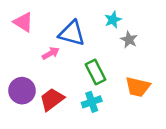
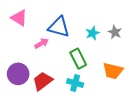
cyan star: (113, 20) -> (92, 33), moved
gray star: (129, 40) -> (115, 32), moved
cyan cross: (92, 102) -> (75, 83), turned 35

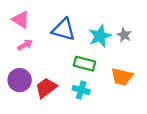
cyan star: (92, 33) -> (100, 36), size x1.5
pink arrow: (42, 43) -> (25, 45), moved
green rectangle: (78, 59) -> (85, 64), turned -48

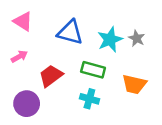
pink arrow: (25, 45) -> (19, 56), moved
purple circle: (20, 80) -> (27, 104), moved
red trapezoid: (46, 88) -> (51, 76), moved

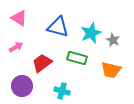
gray star: (137, 38) -> (113, 40), moved
cyan cross: (89, 99) -> (62, 91), moved

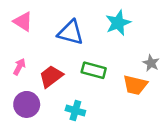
cyan star: (91, 33) -> (118, 23), moved
gray star: (113, 40) -> (151, 63), moved
pink arrow: (16, 47) -> (19, 67), moved, turned -32

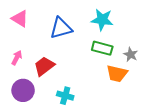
cyan star: (118, 23) -> (102, 20), turned 30
blue triangle: (71, 33) -> (61, 28), turned -30
green rectangle: (94, 70) -> (102, 48), moved

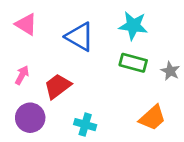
blue triangle: (61, 28) -> (80, 37), turned 45
orange trapezoid: (117, 73) -> (152, 118), moved, turned -55

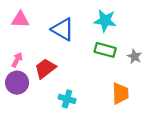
pink triangle: (26, 24) -> (20, 20), turned -30
purple circle: (30, 118) -> (17, 83), moved
orange trapezoid: (152, 118) -> (120, 93), turned -50

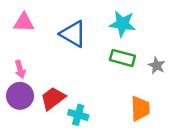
pink arrow: (17, 60) -> (20, 69), turned 136
red trapezoid: (45, 68) -> (53, 98), moved

